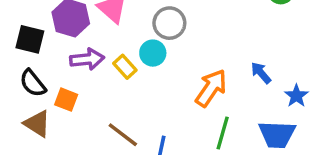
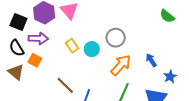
gray circle: (169, 23) -> (116, 38), moved
cyan circle: (153, 53) -> (92, 49), moved
purple arrow: (87, 59) -> (38, 38), moved

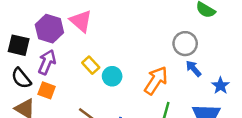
purple arrow: (38, 38) -> (47, 62), turned -60
gray circle: (116, 38) -> (185, 44), moved
cyan circle: (92, 49) -> (112, 76), moved

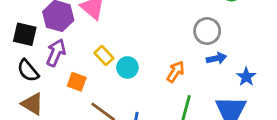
blue arrow: (194, 69) -> (217, 58), turned 120
orange arrow: (156, 80) -> (176, 72), size x0.7
orange square: (47, 90) -> (77, 82), moved

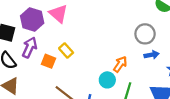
cyan circle: (127, 67) -> (107, 80), moved
orange square: (77, 82) -> (49, 61), moved

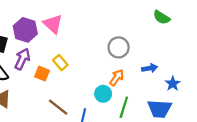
gray circle: (145, 34) -> (119, 47), moved

